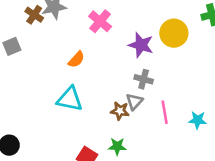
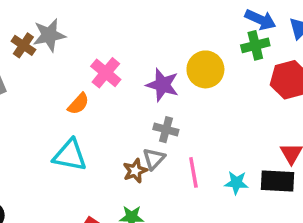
pink cross: (100, 21) -> (106, 73), moved
brown star: (120, 111) -> (135, 171), turned -30

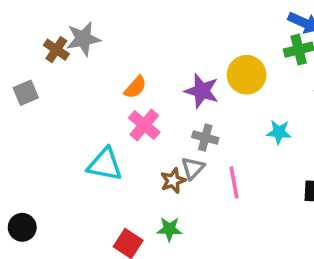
pink cross: (106, 73) -> (144, 125), moved
orange semicircle: (78, 104) -> (135, 87), moved
cyan star: (236, 183) -> (279, 132), moved

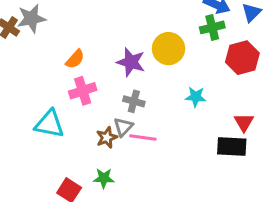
pink cross: (144, 125) -> (83, 91), turned 32
pink line: (234, 182) -> (143, 137), moved, turned -72

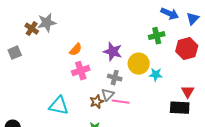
green cross: (212, 27) -> (157, 36), moved
yellow circle: (169, 49) -> (139, 64), moved
cyan triangle: (49, 124) -> (59, 106), moved

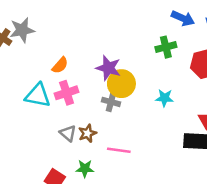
yellow circle: (139, 64) -> (121, 84), moved
gray triangle: (108, 95) -> (68, 133), moved, turned -32
pink line: (121, 102) -> (119, 150), moved
cyan triangle: (59, 106) -> (38, 95), moved

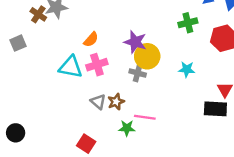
green star: (85, 169) -> (127, 128), moved

